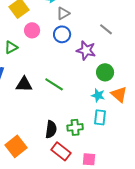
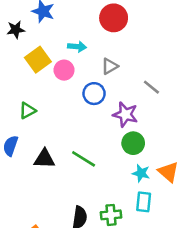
gray triangle: (63, 13) -> (110, 66), moved
pink circle: (32, 30) -> (64, 70), moved
green circle: (105, 72) -> (133, 143), moved

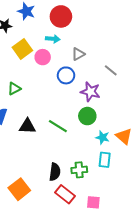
red circle: (114, 18) -> (61, 16), moved
green circle: (133, 143) -> (87, 116), moved

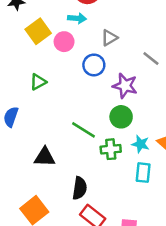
green triangle: (14, 89) -> (38, 82), moved
black triangle: (27, 126) -> (45, 157), moved
green cross: (79, 170) -> (111, 149), moved

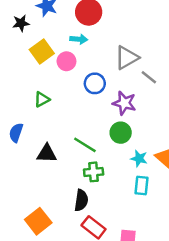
gray triangle: (109, 38) -> (127, 58), moved, size x1.5
green cross: (111, 149) -> (94, 172), moved
black triangle: (45, 157) -> (47, 154), moved

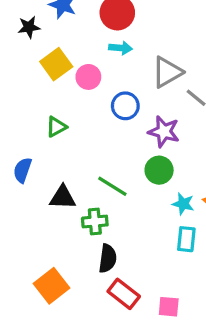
cyan arrow: (79, 39) -> (120, 48), moved
green cross: (94, 172) -> (95, 222), moved

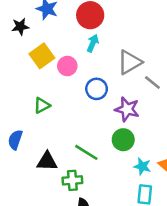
cyan arrow: (120, 48) -> (93, 43), turned -72

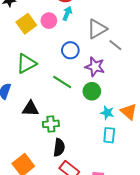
pink circle: (67, 66) -> (49, 21), moved
green triangle: (42, 105) -> (26, 64), size x1.5
green line: (86, 152) -> (62, 82), moved

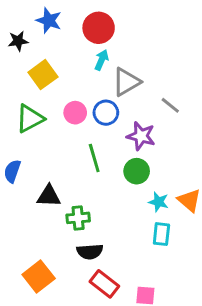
pink circle: (49, 21) -> (75, 113), moved
gray triangle: (97, 29) -> (126, 82), moved
green triangle: (26, 64) -> (30, 118), moved
green line: (62, 82) -> (94, 158), turned 42
black semicircle: (59, 148) -> (90, 252), turned 78

